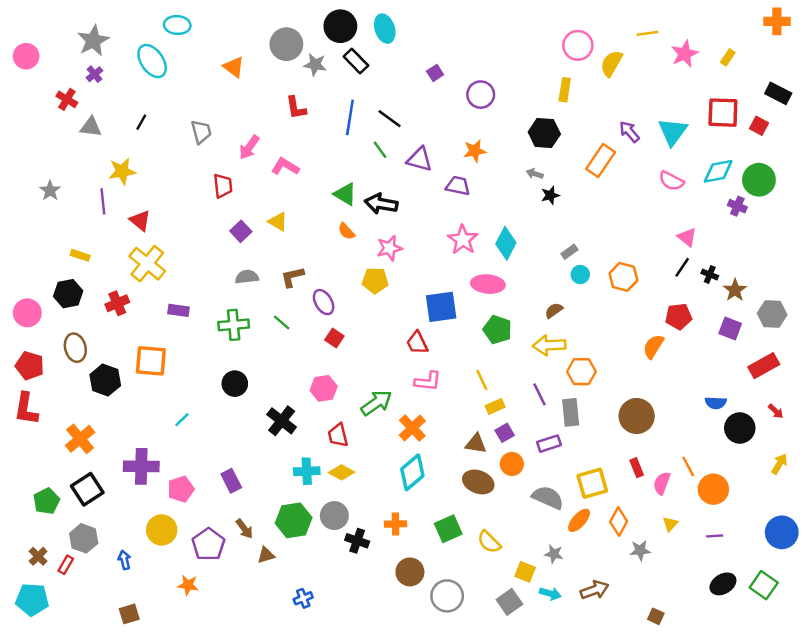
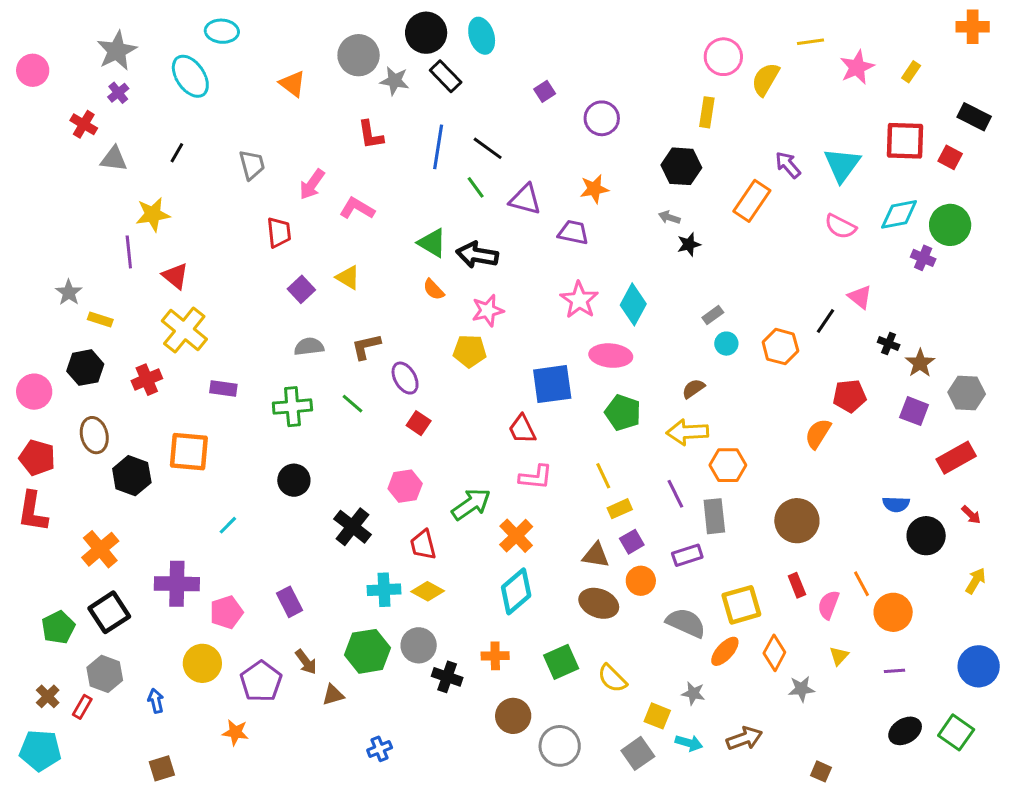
gray star: (50, 191) -> (69, 292), moved
black line: (682, 267) -> (825, 321), moved

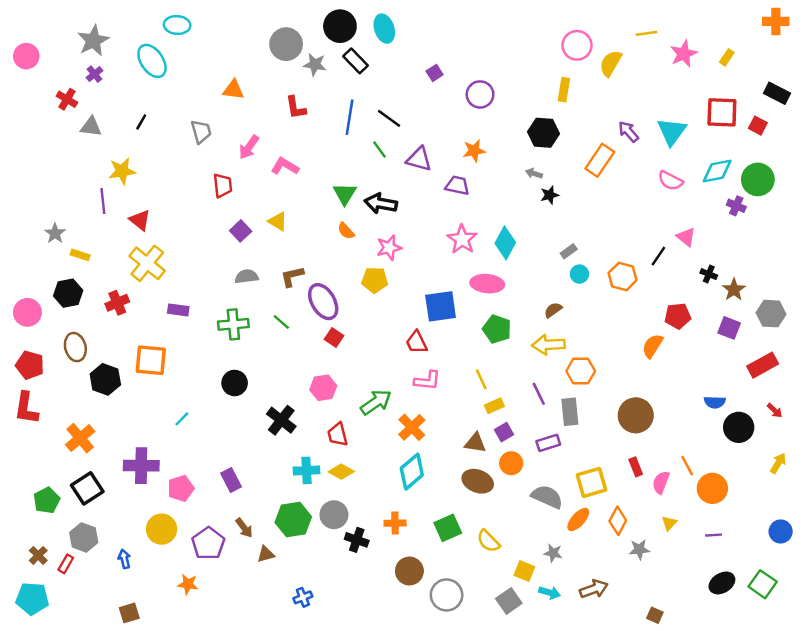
orange triangle: (292, 84) -> (233, 90), moved, turned -30
green triangle: (432, 243) -> (345, 194), turned 30
purple ellipse: (405, 378) -> (323, 302), size x1.4
blue circle: (979, 666) -> (781, 531), size x0.7

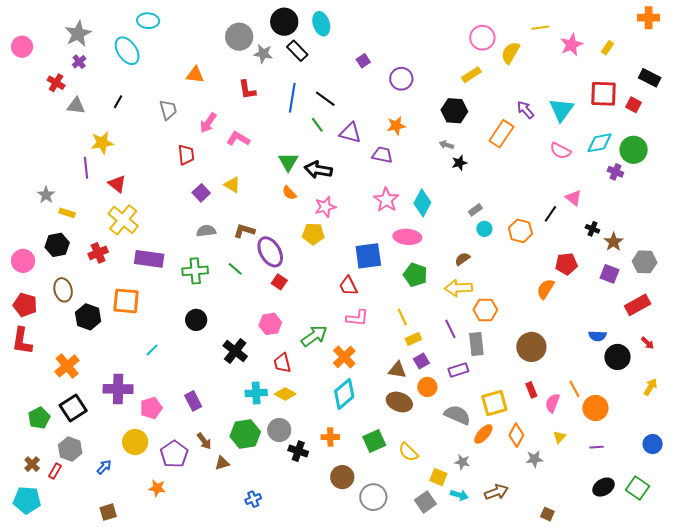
yellow rectangle: (564, 90) -> (471, 75), turned 48
brown L-shape: (292, 276) -> (244, 231), turned 30
purple rectangle: (178, 310) -> (149, 259), size x1.6
blue arrow: (124, 559) -> (104, 467), turned 56

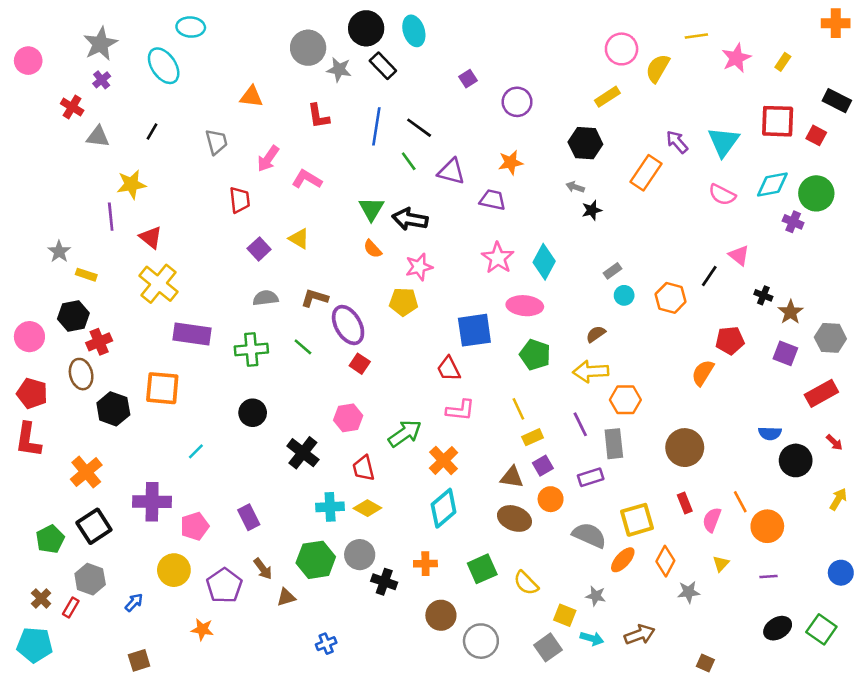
red cross: (98, 253) -> (99, 342), moved

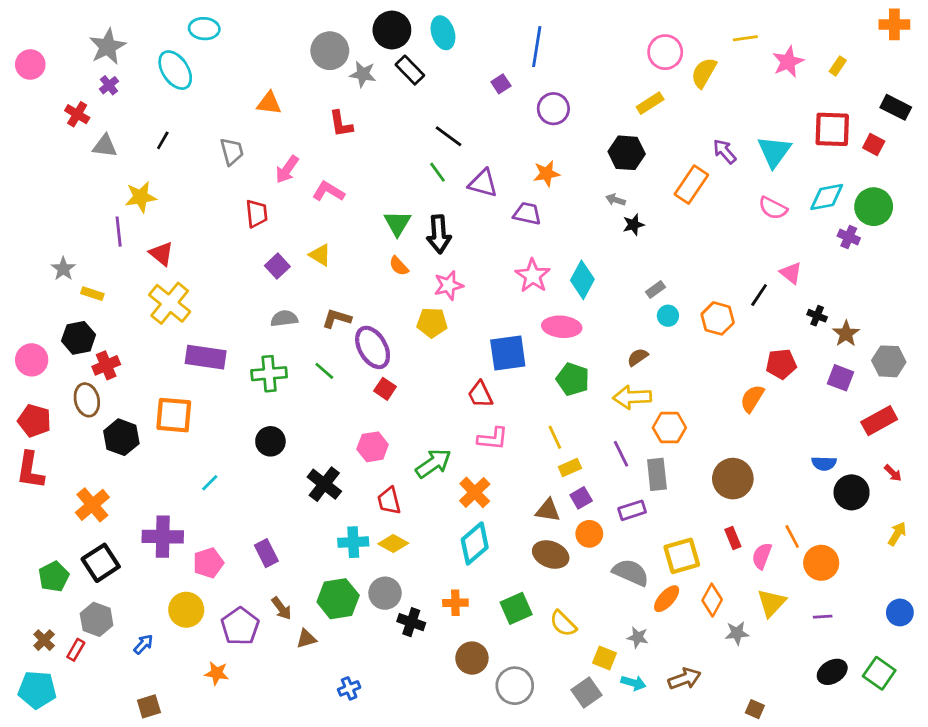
blue line: (376, 126) -> (537, 47), moved
black arrow: (410, 219) -> (439, 234), turned -104
yellow triangle: (721, 564) -> (771, 603), size x1.6

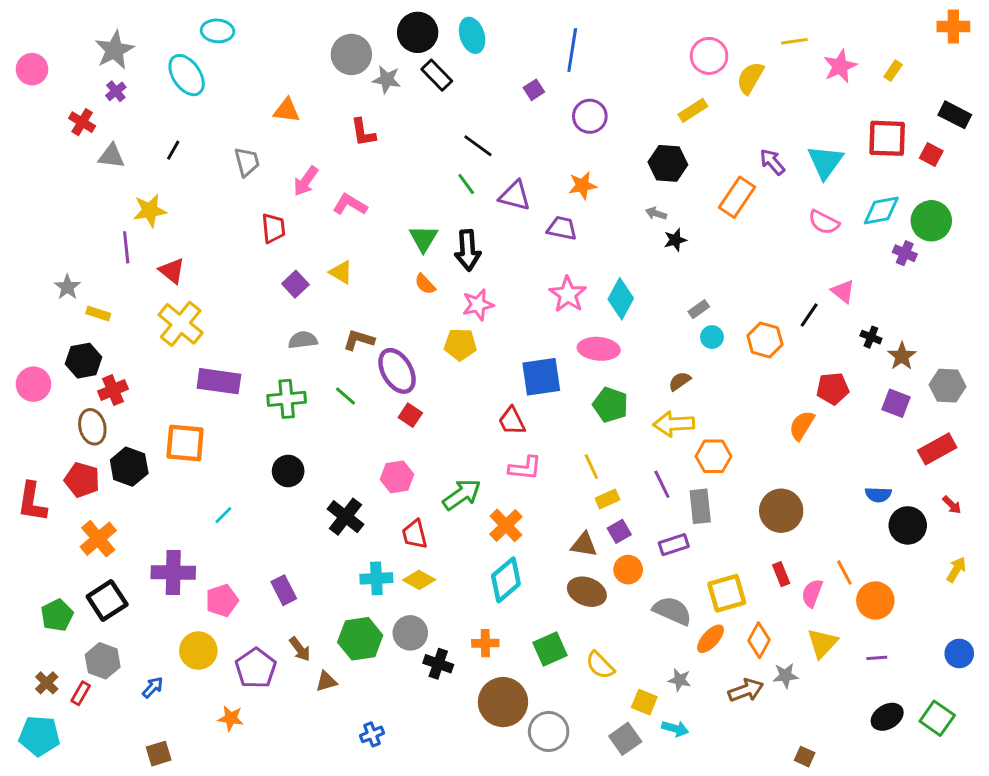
red pentagon: (34, 421) -> (82, 480), moved
brown circle: (472, 658) -> (503, 702), size x1.4
brown arrow: (685, 679) -> (746, 690), moved

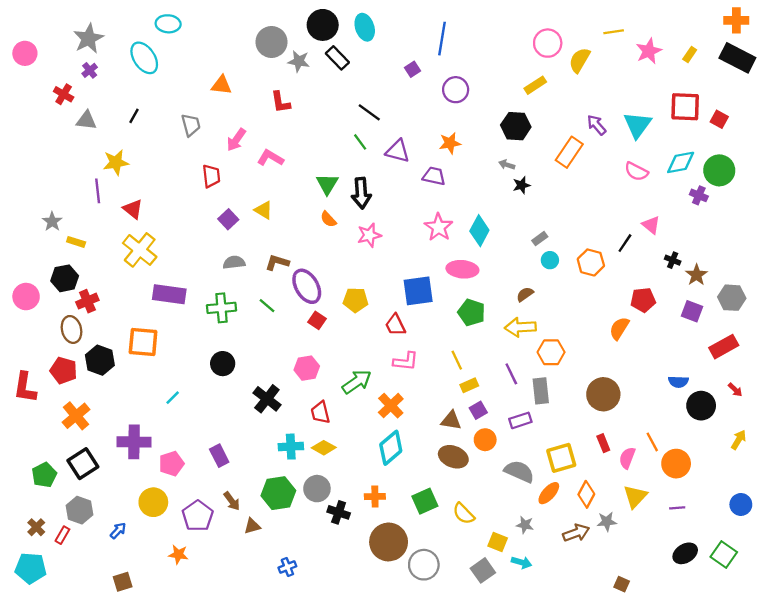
black rectangle: (955, 115) -> (737, 58), moved, size x1.4
yellow pentagon: (460, 344) -> (356, 300), moved

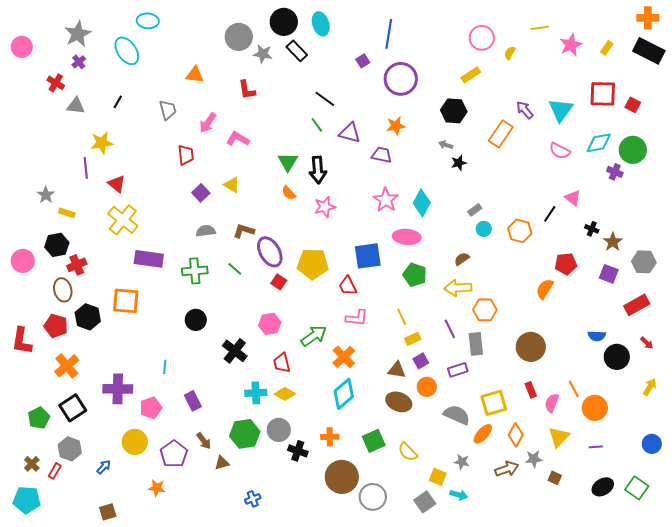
yellow semicircle: (579, 60) -> (510, 53), size x0.6
purple circle: (456, 90) -> (401, 79), size x1.4
yellow pentagon: (356, 300) -> (313, 264), size x1.4
cyan line: (173, 398) -> (165, 367), moved, turned -40
brown square: (622, 584) -> (555, 478), moved

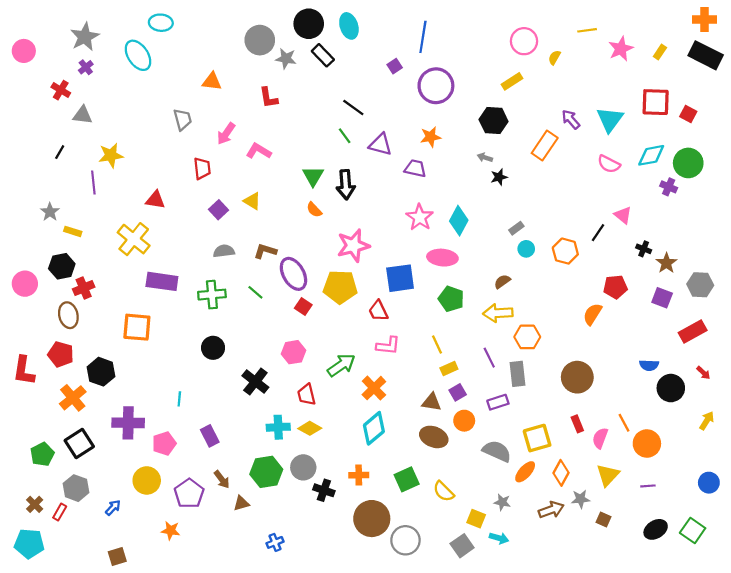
black line: (118, 102) -> (60, 152), moved
red triangle: (117, 184) -> (155, 200), moved, turned -30
pink star: (325, 207) -> (353, 246), moved, size x1.4
black hexagon: (88, 317) -> (101, 372), moved

